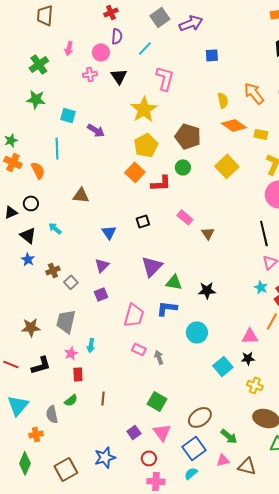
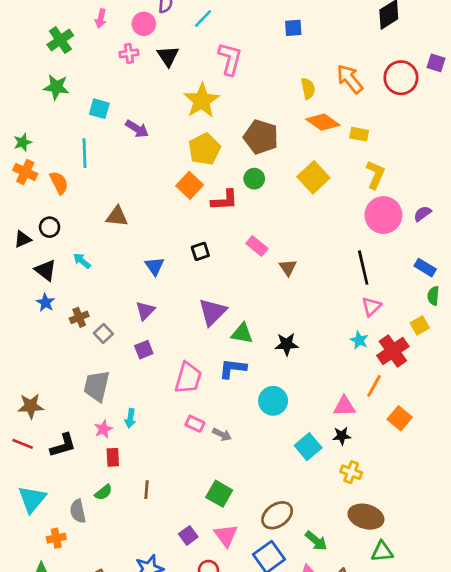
brown star: (31, 327) -> (31, 406), moved
gray arrow: (159, 357) -> (222, 434), turned 136

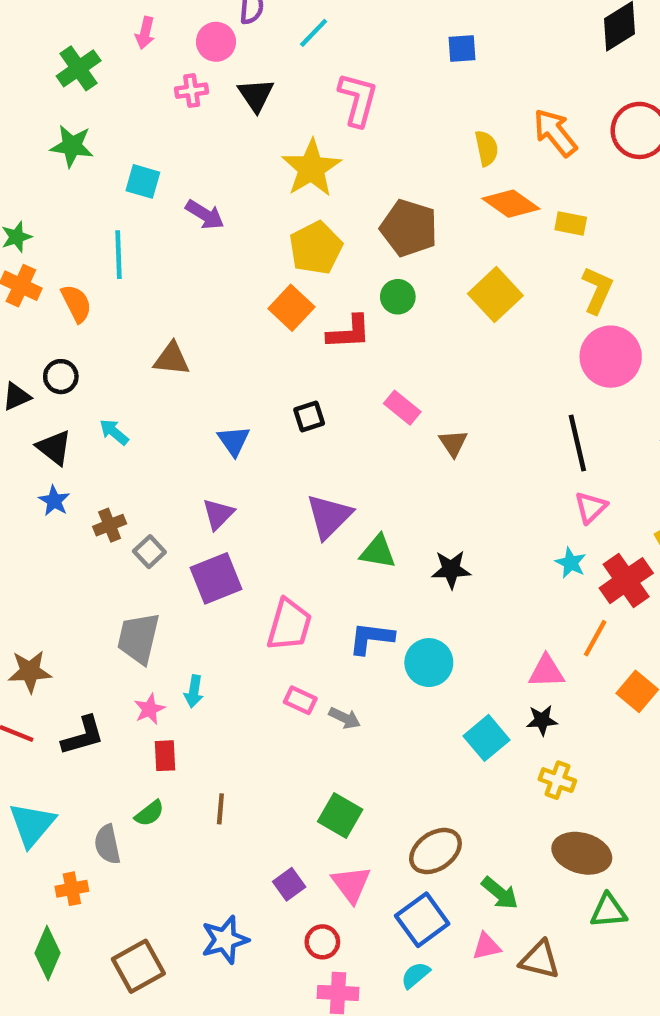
purple square: (144, 350) -> (216, 578), size x1.6
blue L-shape: (233, 368) -> (371, 638), moved

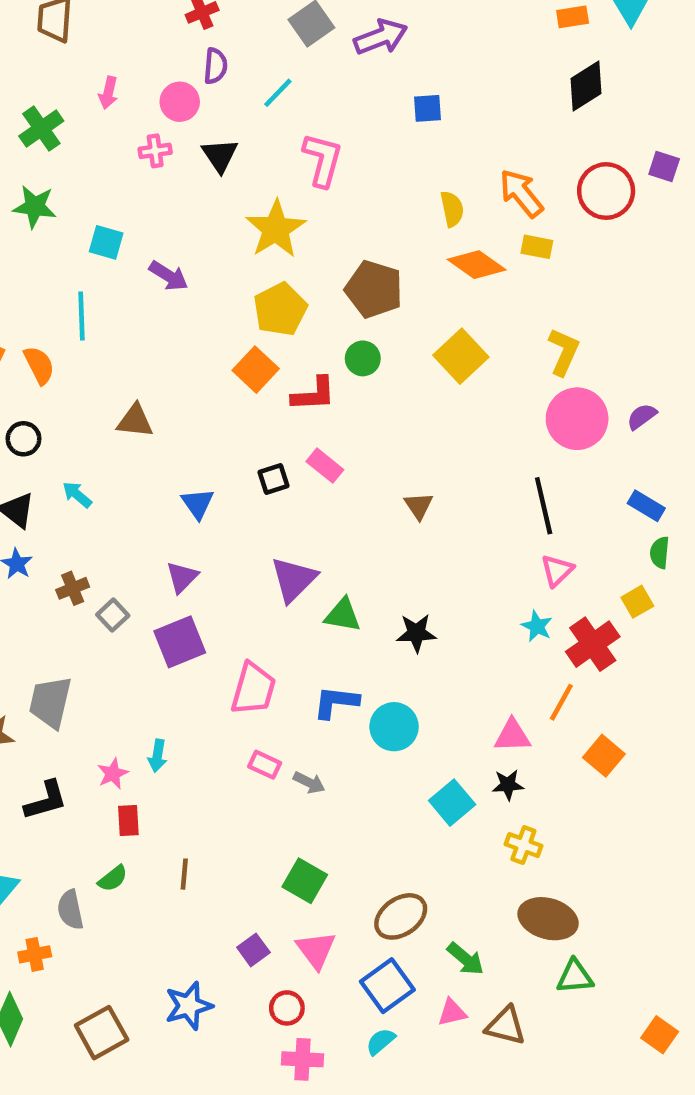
yellow rectangle: (571, 224) -> (537, 247), moved
pink rectangle: (402, 408) -> (325, 466), moved
gray trapezoid: (138, 638) -> (50, 702), moved

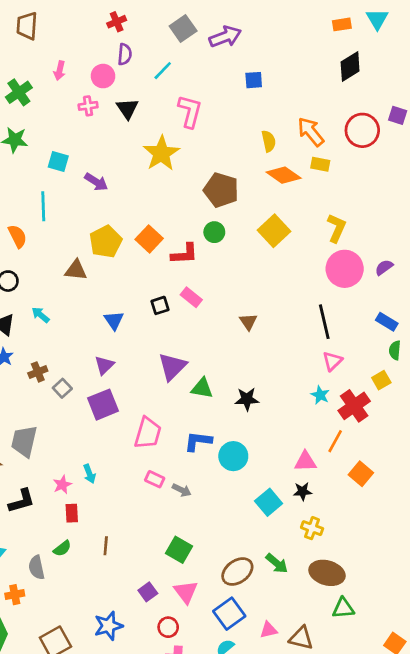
yellow pentagon: (280, 309) -> (106, 242), moved
cyan arrow: (157, 756) -> (89, 474), turned -30
green arrow: (465, 959) -> (277, 563), moved

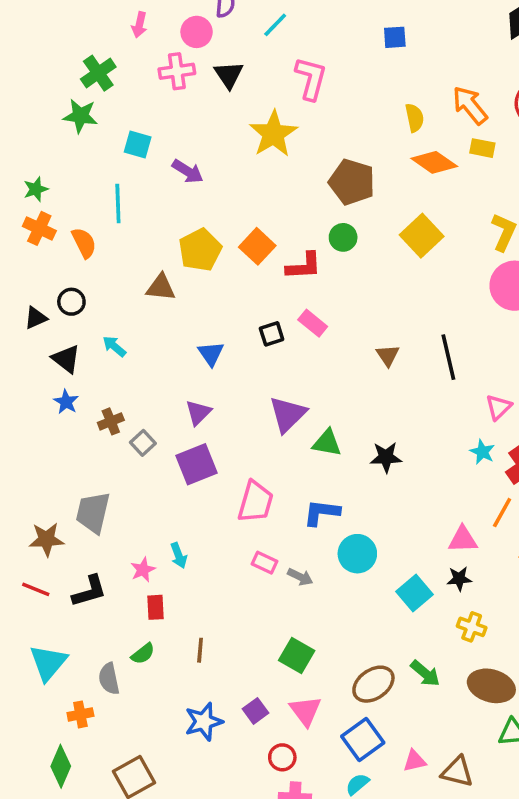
green cross: (19, 92) -> (98, 73), moved
pink cross: (88, 106) -> (177, 71), size x1.4
black line: (324, 322) -> (448, 357), moved
cyan circle: (233, 456) -> (357, 554), moved
blue star: (108, 626) -> (204, 722), moved

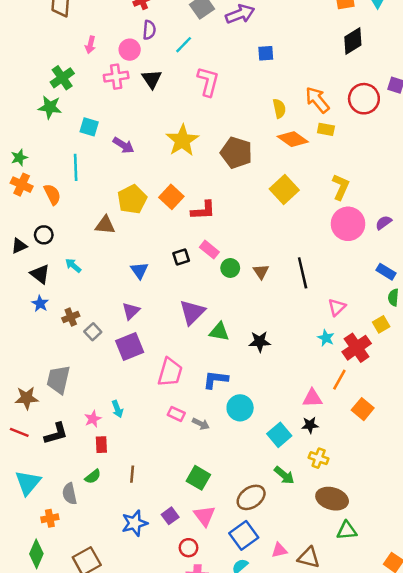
yellow star: (273, 134) -> (182, 140), moved
green circle: (343, 237) -> (230, 268), moved
green arrow: (425, 673) -> (284, 475), moved

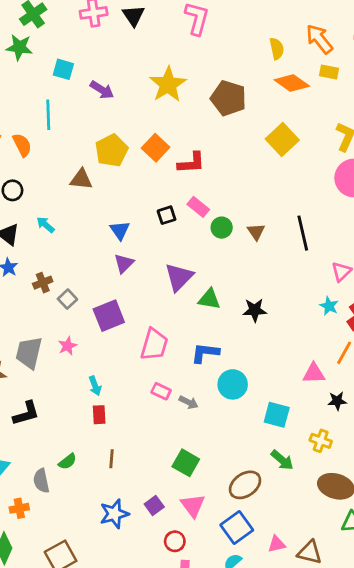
purple triangle: (131, 311) -> (124, 263), moved
pink star: (93, 419) -> (67, 346), moved
black star: (310, 425) -> (337, 401), moved
cyan square: (279, 435) -> (277, 415), turned -35
red rectangle: (101, 445) -> (99, 415), moved

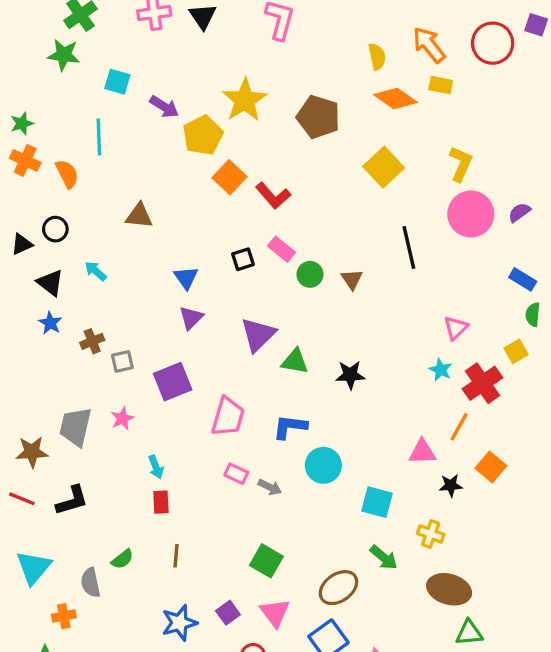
yellow pentagon: (112, 150) -> (203, 135), moved
red L-shape: (191, 163) -> (273, 196), turned 52
black line: (303, 233) -> (409, 248), moved
gray square: (67, 299) -> (122, 361), turned 30

